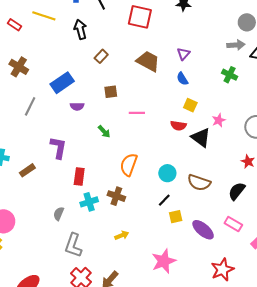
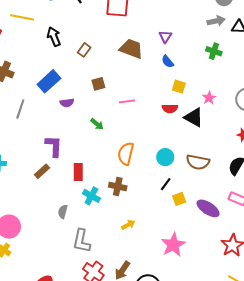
black arrow: (80, 29) -> (54, 37), moved
brown rectangle: (27, 170) -> (42, 171), moved
cyan cross: (89, 202) -> (91, 196), turned -36

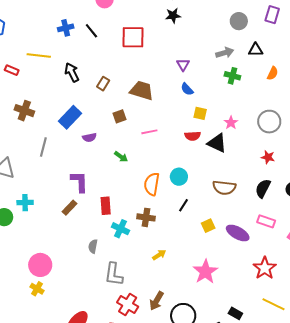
gray arrow: (216, 21) -> (225, 53), moved
brown trapezoid: (131, 49) -> (142, 91), moved
cyan circle: (165, 157) -> (179, 177), moved
black line: (166, 184) -> (184, 205), moved

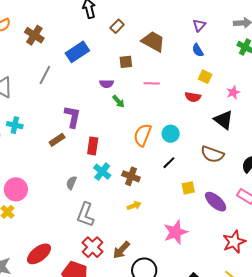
purple semicircle: (89, 137) -> (107, 84), moved
black triangle: (217, 143) -> (224, 120), moved
brown cross: (146, 217) -> (131, 176), moved

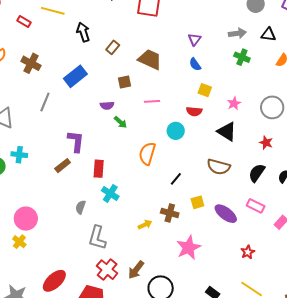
cyan circle: (171, 134) -> (176, 131), moved
brown cross: (131, 176) -> (170, 213), moved
red star: (234, 242) -> (248, 252), size x0.6

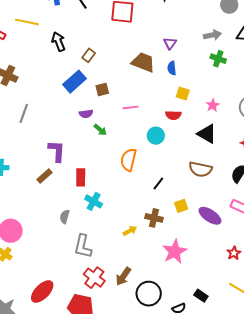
brown trapezoid: (150, 59) -> (143, 62), moved
blue semicircle: (195, 64) -> (172, 68), turned 32
blue rectangle: (75, 76) -> (75, 82), moved

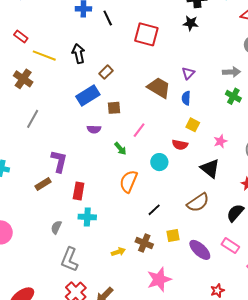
yellow line: (27, 22) -> (44, 56), moved
pink line: (131, 107) -> (139, 130), turned -56
green arrow: (100, 130) -> (120, 149), moved
brown semicircle: (200, 169) -> (198, 203), turned -55
cyan cross: (94, 201) -> (87, 217), turned -36

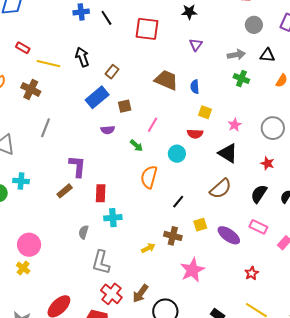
purple triangle: (188, 73) -> (196, 45), moved

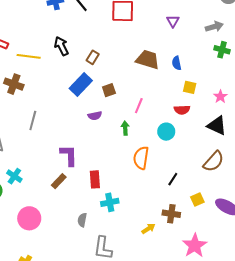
green arrow: (136, 146) -> (125, 128), turned -128
cyan cross: (21, 181) -> (14, 176), turned 35
pink circle: (29, 245) -> (29, 218), moved

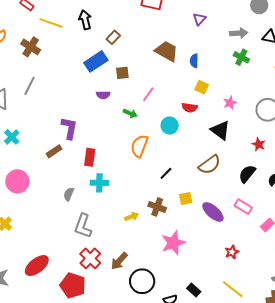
gray line: (33, 121) -> (30, 86), moved
green arrow: (125, 128) -> (130, 113), turned 104

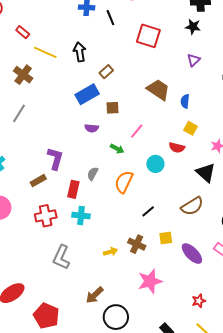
gray semicircle: (69, 194) -> (93, 174), moved
red star: (232, 252) -> (199, 301), moved
red cross: (90, 258) -> (46, 216), moved, turned 30

